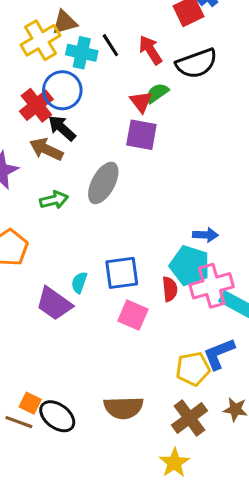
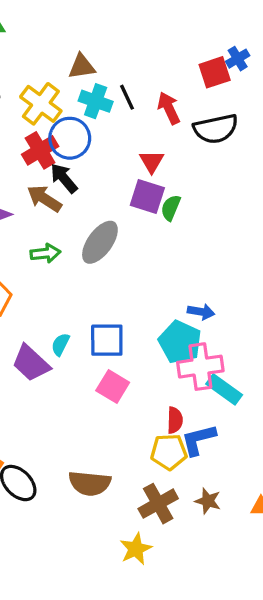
yellow cross: (41, 40) -> (41, 104), moved, turned -30
green semicircle: (157, 93) -> (171, 208), moved, turned -40
red semicircle: (170, 289) -> (175, 420), moved

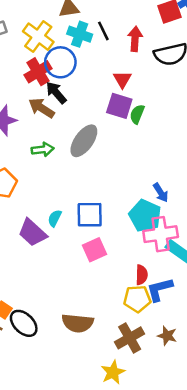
red arrow: (169, 108) -> (135, 39), turned 30
blue arrow: (201, 312) -> (161, 193), turned 48
pink square: (113, 387) -> (94, 250), turned 35

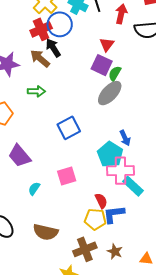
gray ellipse: (84, 141) -> (110, 93), moved
blue square: (90, 215) -> (69, 128), moved, turned -35
cyan semicircle: (55, 218) -> (34, 189), moved
red semicircle: (142, 275) -> (101, 201), turned -35

